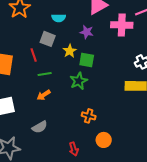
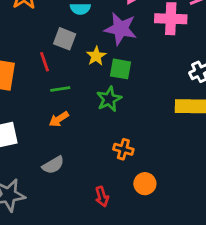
purple star: (87, 32) -> (121, 29), size x1.6

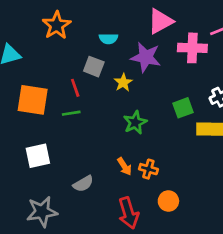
green square: (121, 69) -> (183, 108), moved, turned -30
green line: (60, 89) -> (71, 113), moved
orange arrow: (59, 119) -> (124, 166), moved, turned -90
red arrow: (102, 197) -> (128, 213), size x1.6

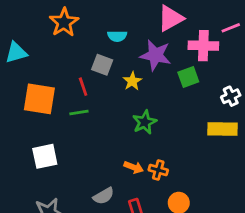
green square: (183, 108) -> (188, 77), moved
orange arrow: (124, 166) -> (134, 167), turned -36
gray semicircle: (83, 184) -> (104, 196), moved

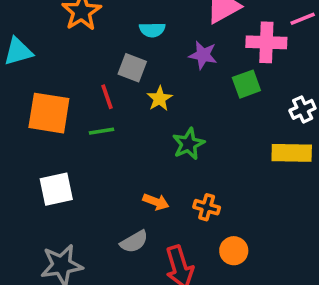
purple star: (156, 55) -> (203, 55), size x0.7
yellow star: (132, 81) -> (159, 99), moved
orange arrow: (134, 167) -> (156, 202), moved

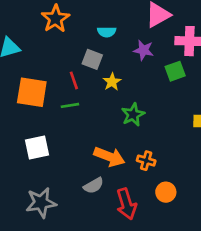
orange arrow: (156, 202) -> (109, 157), size x1.6

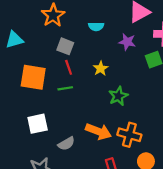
gray square: (92, 59) -> (65, 46), moved
orange cross: (146, 161) -> (129, 135), size x1.5
gray semicircle: (94, 186) -> (66, 144), moved

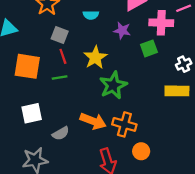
yellow star: (101, 68) -> (95, 57), size x1.5
green star: (118, 96) -> (113, 85), size x1.4

